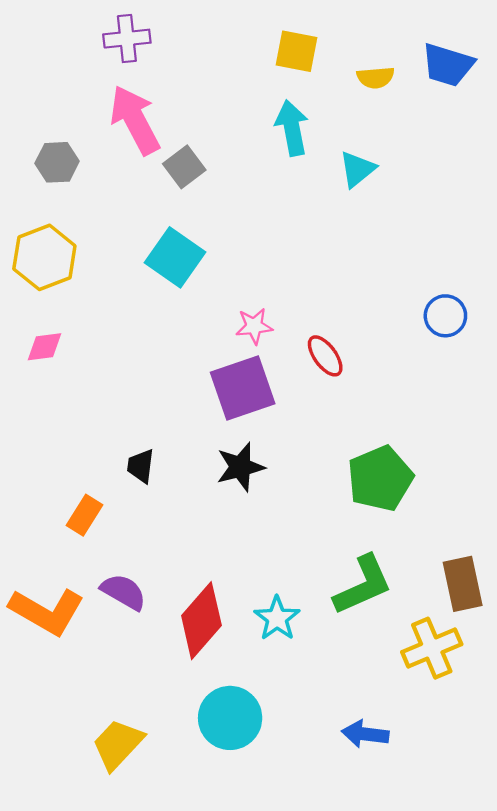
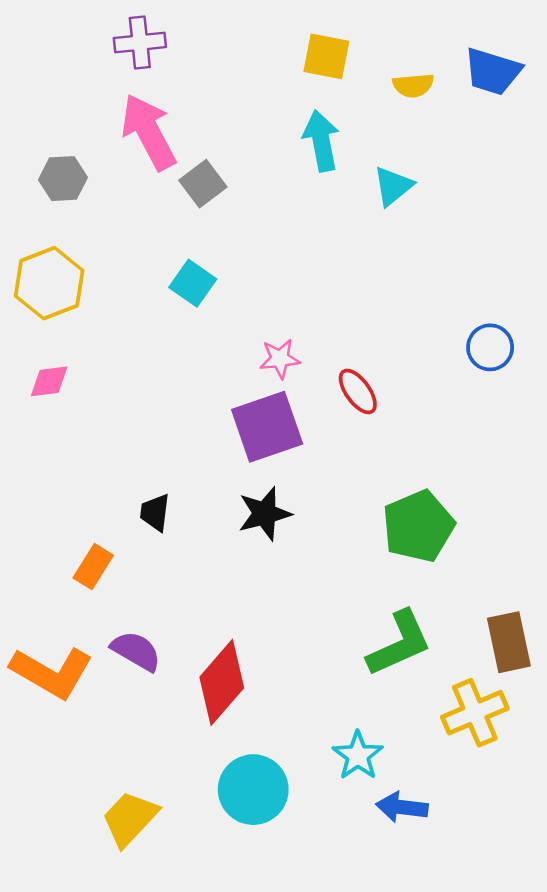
cyan square: (175, 257) -> (193, 283), size x0.7
cyan star: (277, 618) -> (358, 756), moved

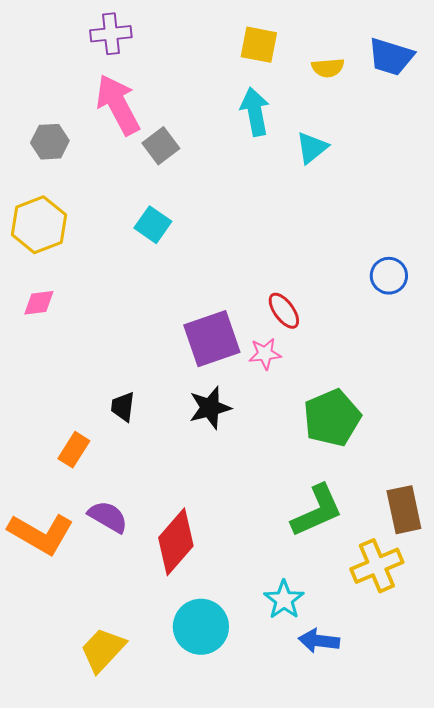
pink star: (280, 359) -> (265, 354), moved

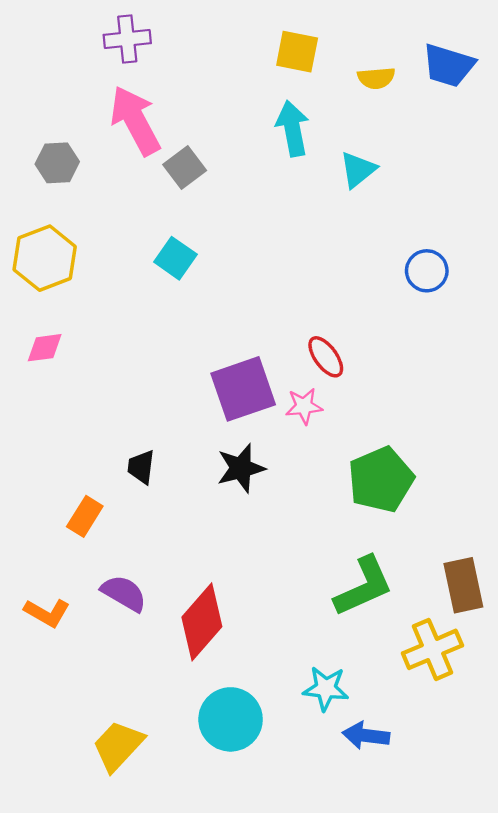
blue circle: (389, 276) -> (427, 271), moved
orange L-shape: (41, 534) -> (47, 613), size x0.6
cyan star: (284, 600) -> (326, 688), turned -30

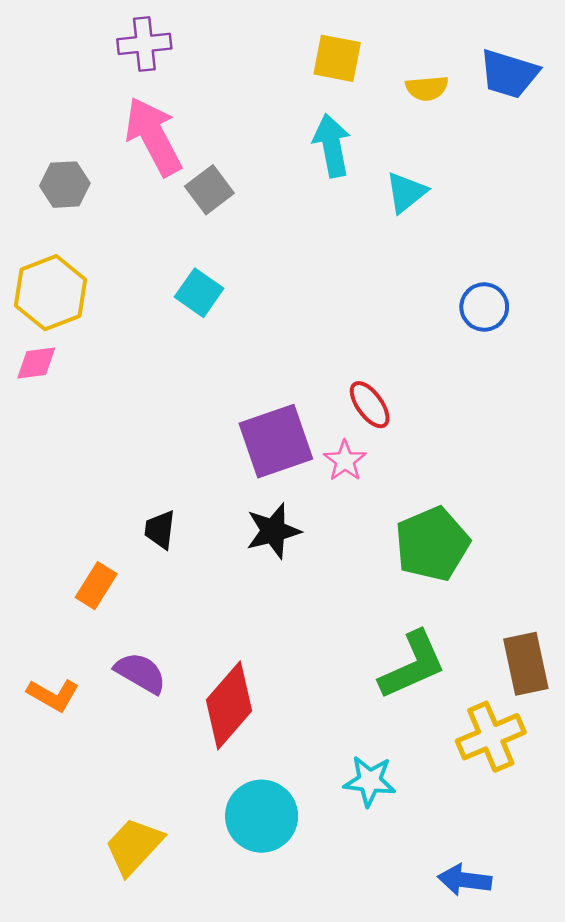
pink diamond: (45, 348) -> (36, 363), moved
pink star: (304, 406) -> (345, 461), turned -30
blue arrow: (366, 735) -> (465, 880), moved

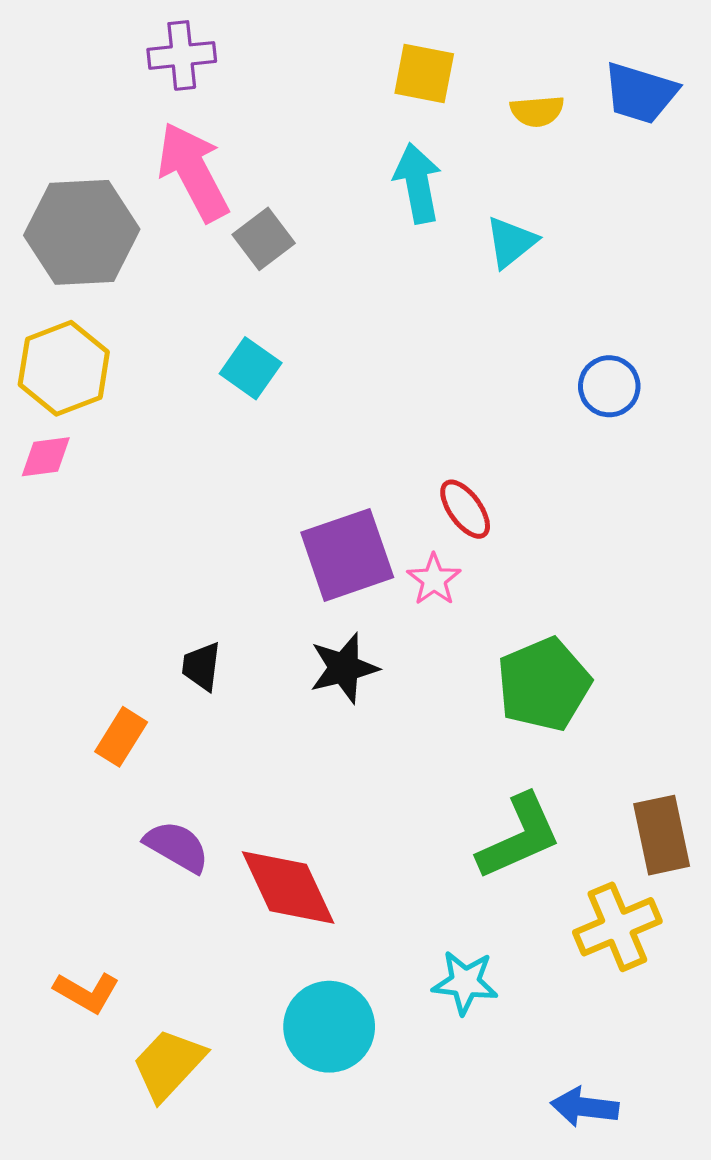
gray hexagon: (65, 185) -> (82, 232), size x1.8
orange L-shape: (53, 695) -> (87, 992), moved
red diamond: (229, 705) -> (288, 887), turned -66

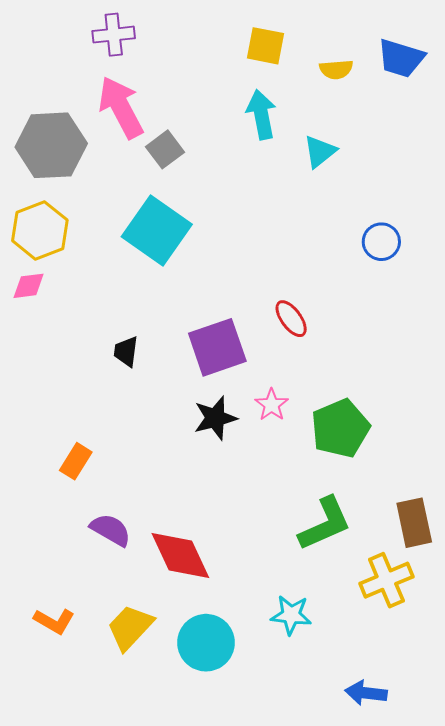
cyan square: (251, 368) -> (157, 230), size x1.8
pink star: (434, 580) -> (272, 405), moved
black trapezoid: (201, 666) -> (126, 351), moved
yellow trapezoid: (169, 1064) -> (130, 627), moved

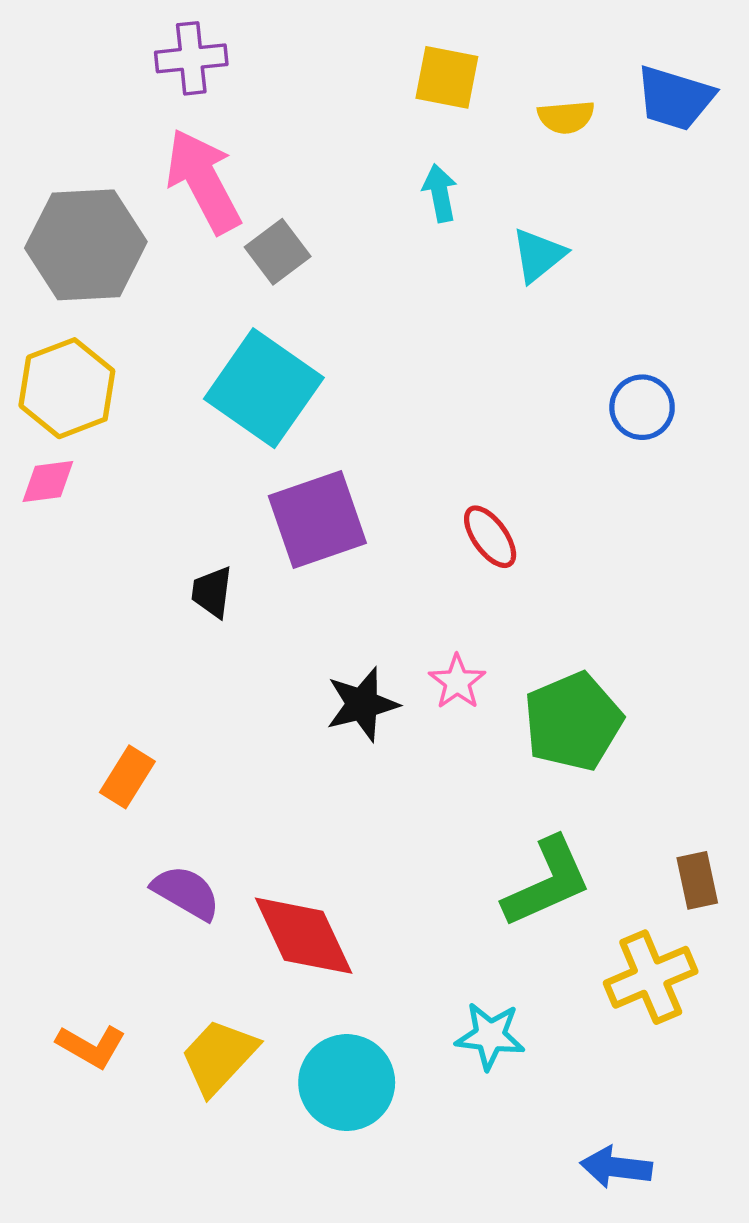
cyan arrow: (261, 115) -> (440, 193), size x0.7
purple square: (217, 347) -> (317, 519), moved
brown rectangle: (414, 523) -> (697, 880), size x0.7

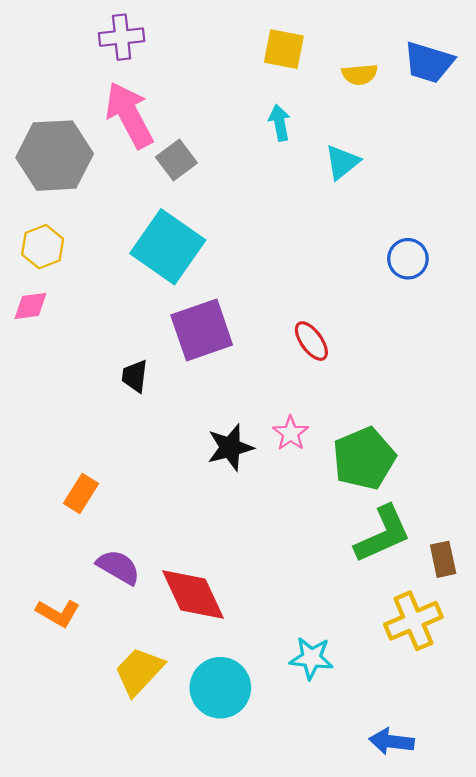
yellow hexagon: (67, 388) -> (43, 247), size x0.7
green L-shape: (547, 882) -> (383, 534), moved
orange L-shape: (91, 1046) -> (58, 613), moved

